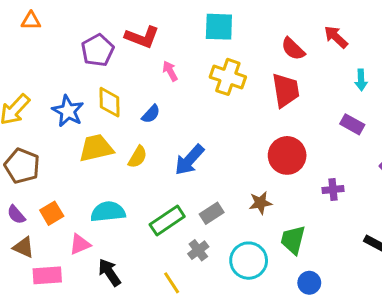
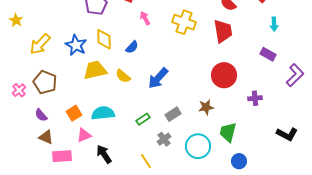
yellow semicircle: (138, 157) -> (123, 76), turned 98
orange square: (52, 213) -> (74, 113), moved
green rectangle: (167, 221) -> (143, 119), size x0.6

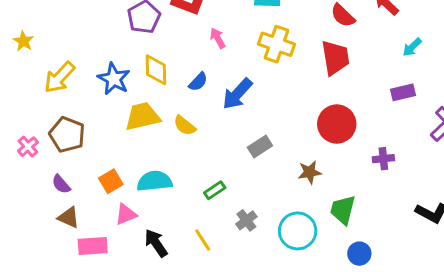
cyan arrow: (274, 24) -> (412, 47), turned 48
purple rectangle: (268, 54) -> (403, 92), turned -42
blue arrow: (158, 78) -> (237, 94), moved
gray rectangle: (173, 114) -> (260, 147), moved
yellow line: (146, 161) -> (203, 240), moved

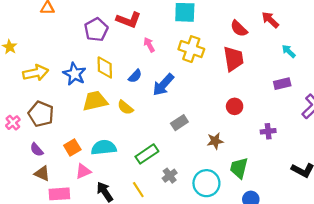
cyan arrow: (412, 47) -> (289, 51), turned 88
yellow arrow: (60, 77) -> (36, 73), turned -145
red circle: (337, 124) -> (235, 106), size x0.6
green rectangle: (215, 190) -> (147, 154), size x1.5

